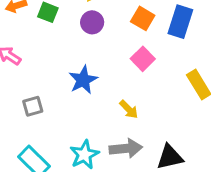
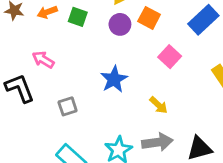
orange square: (143, 18) -> (149, 18), moved
blue rectangle: (180, 22) -> (203, 20), turned 32

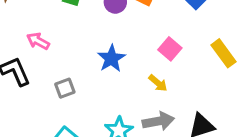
pink square: (170, 57) -> (170, 49), moved

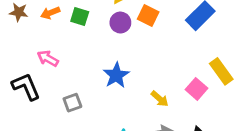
pink square: (170, 49) -> (197, 89), moved

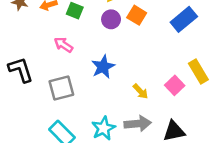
pink arrow: (48, 58) -> (63, 45), moved
gray square: (72, 103) -> (61, 88), size x1.5

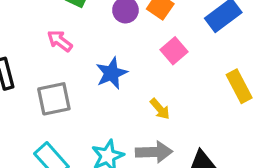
pink square: (175, 85) -> (174, 51), moved

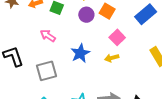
yellow arrow: (160, 109) -> (112, 58), moved, turned 120

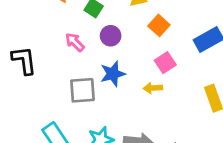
purple circle: (86, 15) -> (111, 36), moved
gray square: (47, 71) -> (82, 90), moved

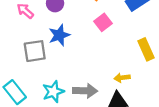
yellow arrow: (153, 88) -> (122, 78), moved

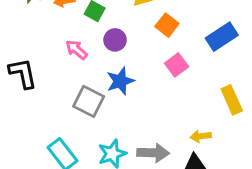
gray square: (35, 51) -> (89, 101), turned 35

